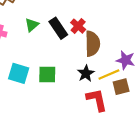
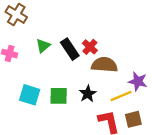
brown semicircle: (92, 44) -> (104, 65), turned -85
black star: (86, 73) -> (88, 94), moved
brown square: (121, 87) -> (133, 119), moved

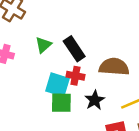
red cross: (90, 47) -> (75, 76), moved, turned -32
cyan square: (30, 95) -> (57, 85), moved

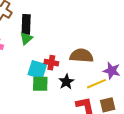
black rectangle: (74, 49) -> (26, 24), moved, turned 36

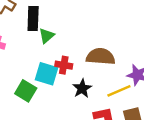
green triangle: (26, 38) -> (47, 36), moved
green square: (40, 84) -> (26, 91), moved, turned 30

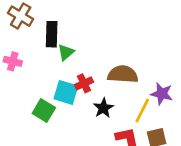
red cross: (64, 65) -> (84, 83), turned -35
yellow line: (119, 91) -> (142, 111), turned -40

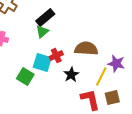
black rectangle: (52, 34) -> (45, 18), moved, turned 48

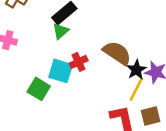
brown semicircle: (86, 49) -> (117, 53), turned 30
black star: (71, 75) -> (136, 70), moved

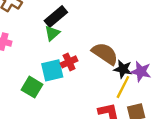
black star: (136, 70) -> (123, 69), turned -30
cyan square: (61, 71) -> (52, 70), turned -30

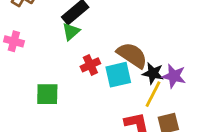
cyan square: (52, 70) -> (118, 75), moved
green square: (32, 87) -> (47, 94), turned -30

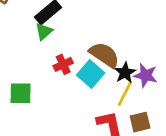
black star: (153, 73) -> (125, 73), turned 30
cyan square: (118, 75) -> (91, 74), turned -36

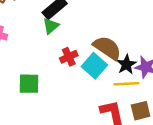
yellow line: (125, 93) -> (126, 84), turned 60

